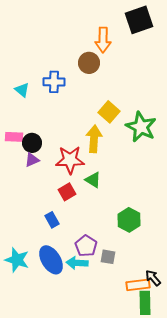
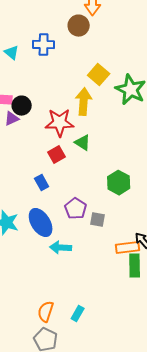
purple triangle: (32, 160) -> (12, 119), moved
cyan arrow: (77, 263) -> (61, 248), moved

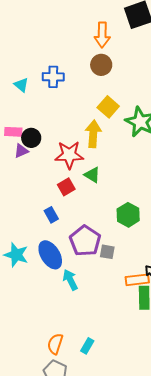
brown circle: (79, 26) -> (101, 65), moved
purple pentagon: (76, 209) -> (85, 241), size x1.4
cyan arrow: (61, 248) -> (70, 280), turned 60

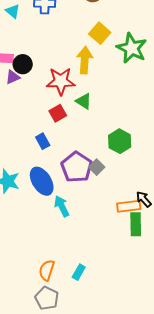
gray square: (107, 252) -> (97, 167), moved, turned 35

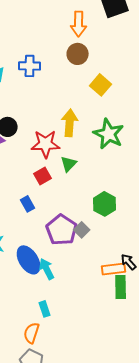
yellow square: (100, 33) -> (101, 85), moved
green star: (132, 48) -> (109, 134), moved
green triangle: (84, 101) -> (69, 164), turned 42
blue ellipse: (42, 181) -> (29, 260), moved
cyan rectangle: (79, 272) -> (45, 309), moved, turned -49

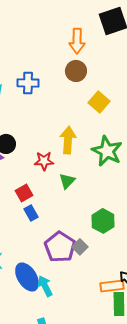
red star: (46, 144) -> (44, 161), size x0.7
red square: (43, 176) -> (24, 193), moved
blue rectangle: (28, 204) -> (31, 213), moved

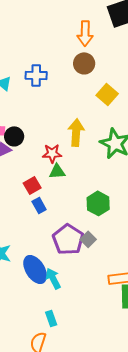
green triangle: (67, 181) -> (57, 171), moved, turned 42
green hexagon: (103, 221) -> (98, 203), moved

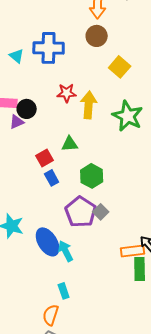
blue cross: (36, 75) -> (49, 48), size x1.4
red star: (52, 153) -> (67, 93), moved
green hexagon: (98, 203) -> (92, 176), moved

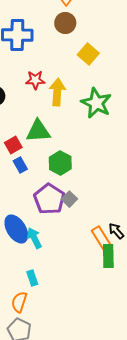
green triangle: (70, 144) -> (38, 131), size x1.5
orange rectangle: (133, 251) -> (101, 238), turned 65

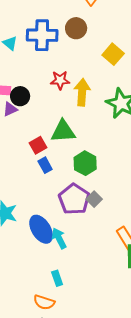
brown circle: (65, 23) -> (76, 28), moved
orange semicircle: (19, 302) -> (44, 302), turned -90

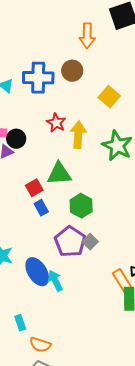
red star: (60, 80) -> (56, 123), turned 30
cyan rectangle: (57, 278) -> (20, 323), moved

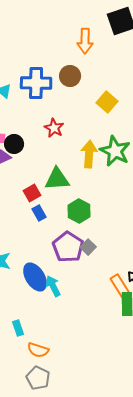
yellow arrow: (78, 135) -> (89, 154), moved

